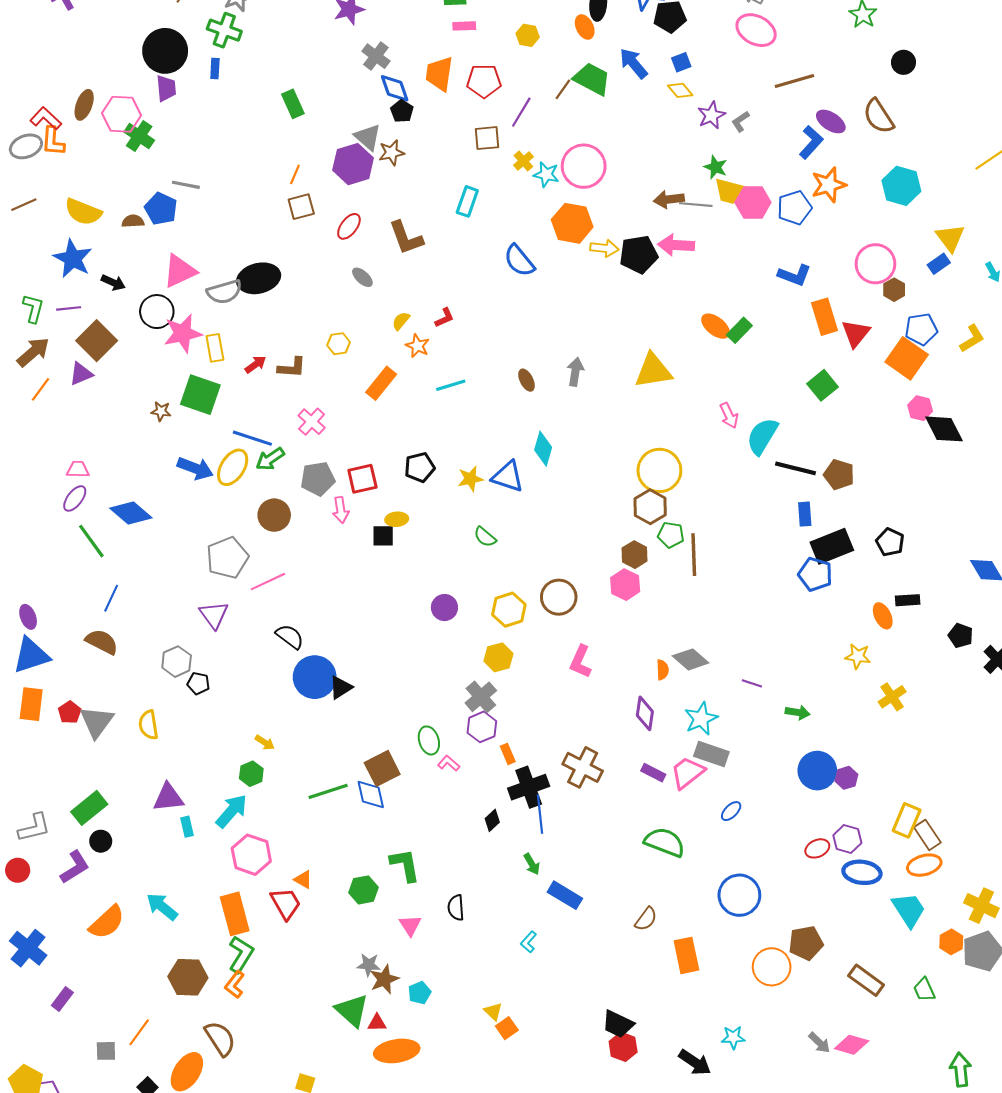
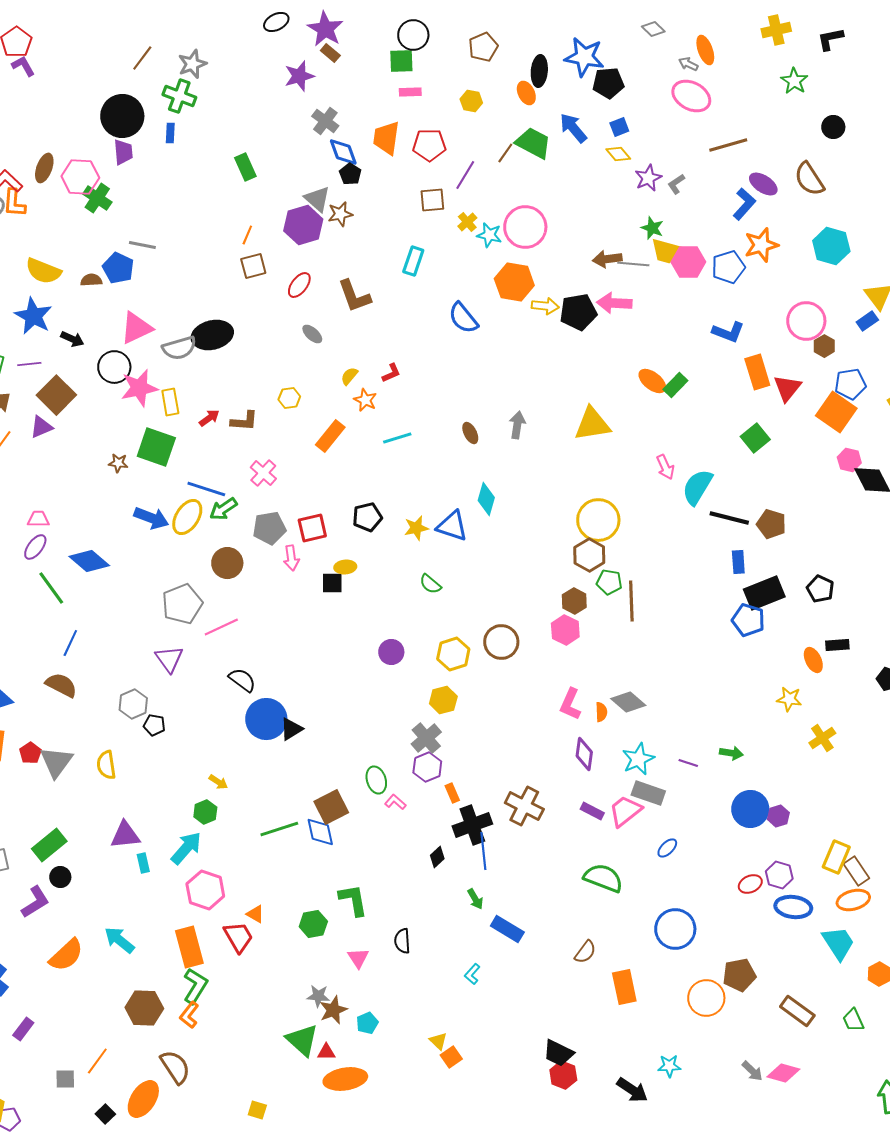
pink L-shape: (581, 662) -> (570, 704), moved
purple line: (752, 683) -> (688, 763), moved

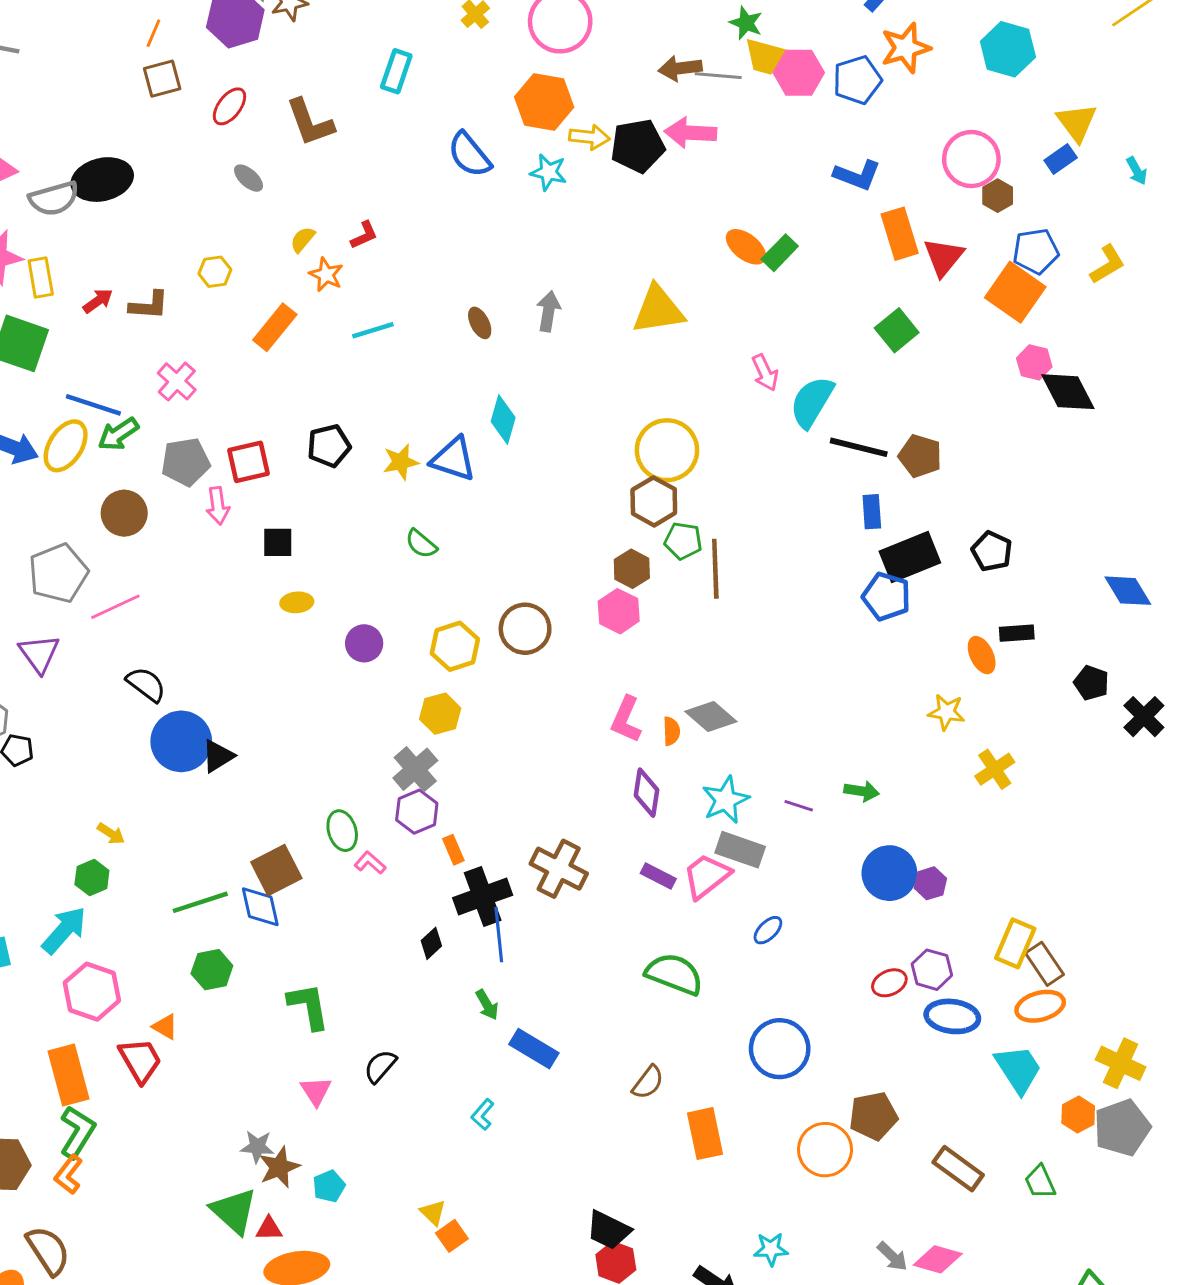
cyan star: (489, 235) -> (548, 172), moved
yellow ellipse: (345, 567) -> (297, 602), moved
green hexagon: (313, 924) -> (212, 970), moved
black semicircle: (402, 941) -> (380, 1066), turned 45

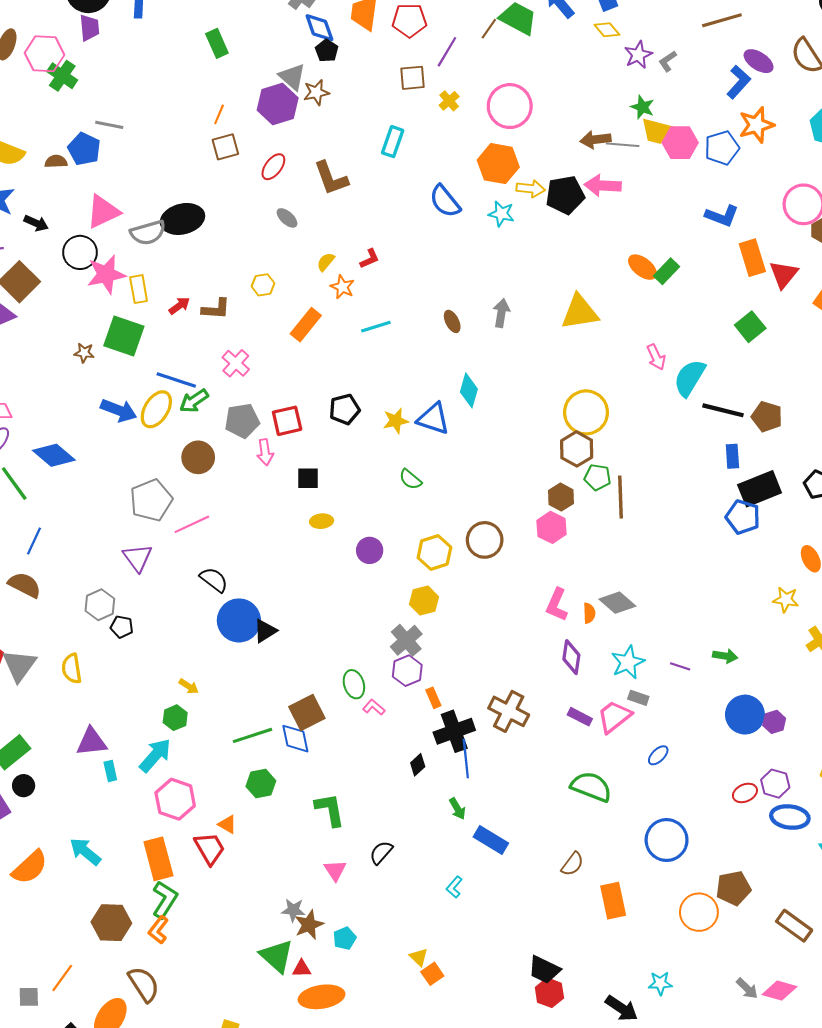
gray rectangle: (740, 850) -> (638, 698), size x0.6

